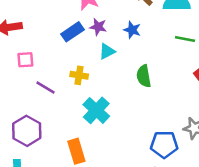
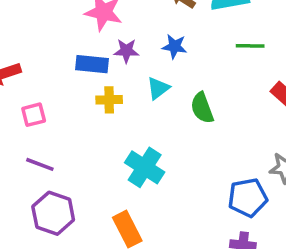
blue rectangle: (73, 32) -> (92, 64), turned 50
cyan triangle: (107, 51) -> (158, 88), moved
yellow cross: (79, 75) -> (109, 100), moved
purple line: (46, 87) -> (40, 164), moved

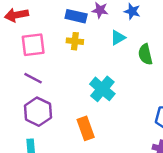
yellow cross: (109, 100) -> (75, 41), moved
pink square: (34, 115) -> (33, 45), size x1.5

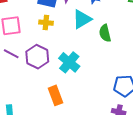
cyan triangle: (118, 38) -> (82, 19), size x1.5
purple hexagon: (38, 112) -> (37, 57), moved

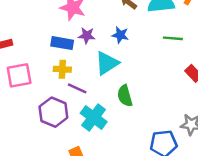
green semicircle: (105, 33) -> (125, 96), moved
purple line: (11, 54) -> (77, 88), moved

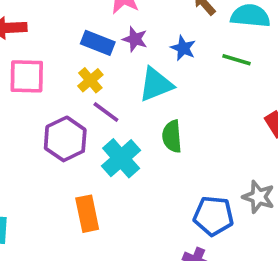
green line: (173, 38) -> (237, 60), moved
yellow cross: (62, 69) -> (90, 80), turned 35

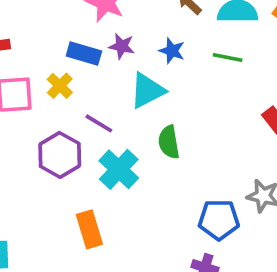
yellow cross: (90, 80) -> (60, 86), moved

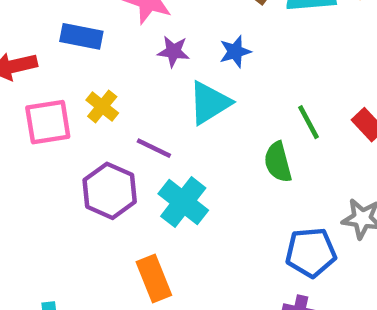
blue star: (172, 51) -> (235, 52), turned -30
blue rectangle: (84, 53) -> (81, 36), moved
green line: (228, 57) -> (309, 122), moved, turned 56
green semicircle: (169, 142) -> (278, 162), moved

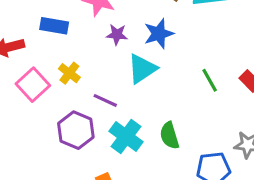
blue star: (235, 52) -> (159, 34), size x1.4
pink square: (48, 122) -> (33, 85), turned -32
green semicircle: (278, 162) -> (169, 135), moved

